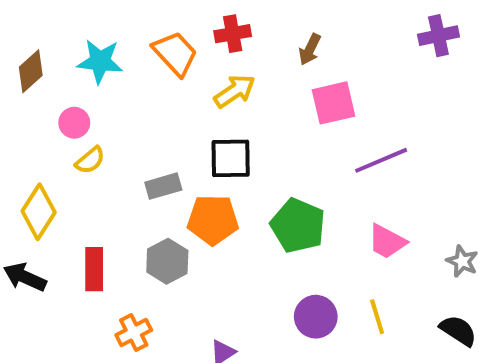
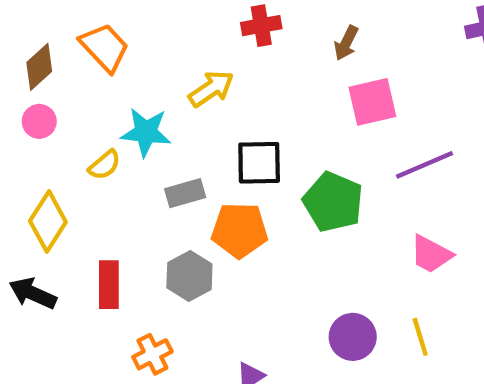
orange trapezoid: (175, 53) -> (105, 47), moved
cyan star: (100, 61) -> (146, 132), moved
yellow arrow: (235, 91) -> (211, 89), moved
pink circle: (74, 123) -> (39, 121), moved
green pentagon: (298, 226) -> (333, 202), moved

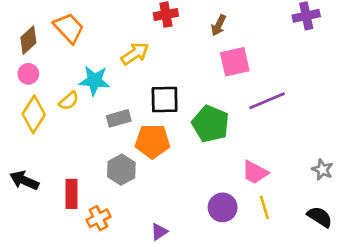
yellow diamond: (48, 221) -> (34, 114), moved
pink trapezoid: (431, 254) -> (255, 172), moved
red rectangle: (109, 285) -> (71, 194), moved

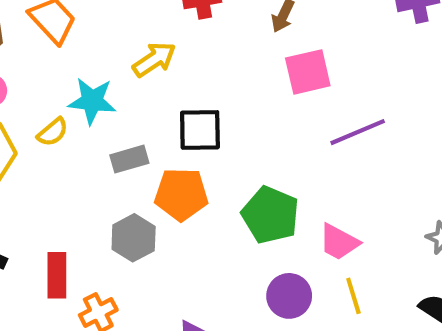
green pentagon: (210, 124) -> (270, 215), moved

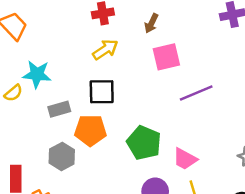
yellow arrow: (154, 59) -> (105, 49), moved

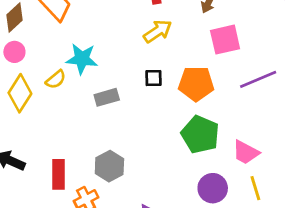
black square: (102, 92) -> (153, 78), size x0.6
orange pentagon: (90, 130) -> (196, 84), moved
gray hexagon: (62, 156) -> (109, 166), moved

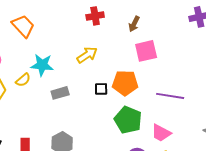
yellow arrow: (158, 31) -> (87, 55), moved
black square: (153, 78) -> (101, 89), moved
purple line: (258, 79) -> (170, 96), moved, turned 32

